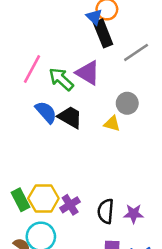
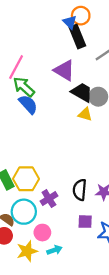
green arrow: (61, 79) -> (24, 87), moved
black trapezoid: (70, 117) -> (82, 92), moved
purple cross: (70, 205) -> (49, 199), moved

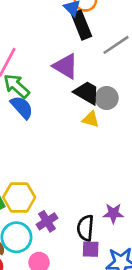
black semicircle: (80, 190) -> (85, 228), moved

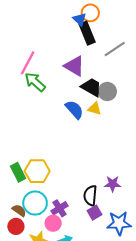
blue semicircle: (22, 107) -> (74, 110), moved
purple cross: (47, 221) -> (59, 208), moved
purple square: (91, 249) -> (95, 213), turned -32

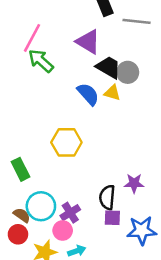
gray line: (115, 49) -> (137, 21), turned 40
yellow hexagon: (37, 171) -> (66, 142), moved
purple square: (95, 213) -> (112, 218), turned 32

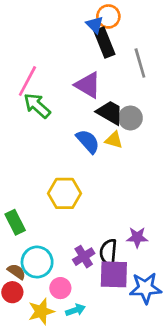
gray line: (137, 21) -> (140, 63), turned 68
purple cross: (70, 213) -> (84, 257), moved
purple square: (112, 218) -> (114, 274), size x1.6

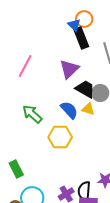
purple triangle: (88, 85) -> (69, 69), turned 45
green arrow: (37, 106) -> (32, 114), moved
yellow hexagon: (65, 193) -> (60, 137), moved

